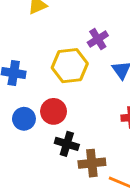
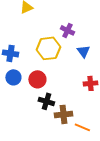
purple cross: (98, 39) -> (67, 30), turned -32
blue circle: (24, 119) -> (13, 77), moved

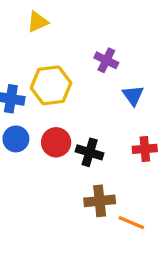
yellow hexagon: (48, 48) -> (51, 85), moved
black cross: (46, 101) -> (90, 152), moved

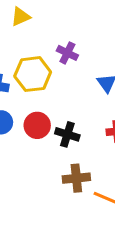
purple cross: (106, 60) -> (67, 53), moved

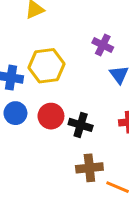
purple cross: (67, 53) -> (103, 45), moved

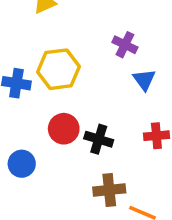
blue circle: (15, 113) -> (22, 164), moved

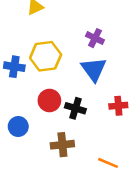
blue triangle: (144, 80) -> (94, 69), moved, size x1.5
brown cross: (109, 190) -> (62, 145), moved

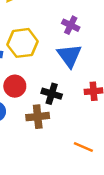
red circle: (49, 100) -> (15, 86), moved
brown cross: (62, 145) -> (38, 117), moved

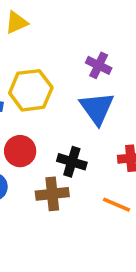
orange line: (83, 147) -> (116, 205), moved

